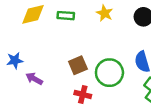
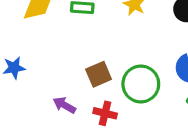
purple arrow: (34, 79) -> (64, 105), moved

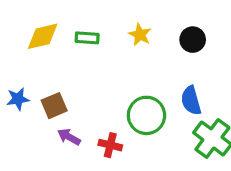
brown square: (99, 74) -> (54, 106), moved

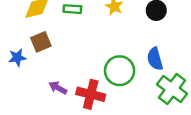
brown square: (54, 106) -> (41, 42), moved
red cross: (110, 145) -> (91, 94), size x1.5

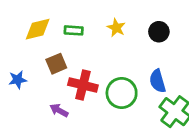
brown square: (41, 42) -> (56, 64), moved
red cross: (91, 94) -> (83, 85), moved

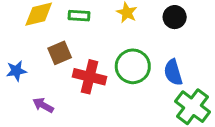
green circle: (122, 93) -> (133, 66), moved
purple arrow: (59, 110) -> (43, 105), moved

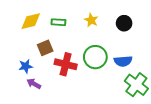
blue star: (16, 71) -> (26, 66), moved
blue semicircle: (173, 72) -> (123, 61), turned -78

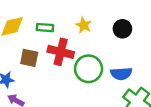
brown square: (45, 48) -> (29, 58), turned 35
red cross: (66, 64) -> (61, 52), moved

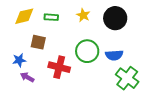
black circle: (122, 29) -> (115, 18), size x1.5
red cross: (61, 52) -> (59, 67), moved

